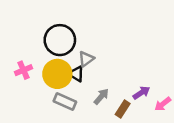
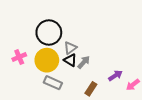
black triangle: (76, 74) -> (70, 60), moved
gray arrow: (101, 97) -> (84, 62), moved
brown rectangle: (123, 109) -> (91, 89), moved

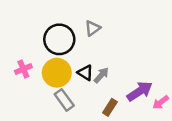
gray triangle: (70, 48) -> (93, 28), moved
purple arrow: (115, 76) -> (140, 91), size x1.5
gray rectangle: (53, 83) -> (64, 100), turned 30

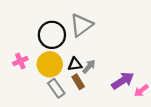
gray triangle: (93, 28) -> (81, 25), size x1.6
black triangle: (85, 73) -> (75, 64), turned -40
brown rectangle: (110, 107) -> (78, 82), moved, turned -64

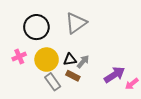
black circle: (52, 35) -> (36, 27), moved
brown rectangle: (78, 82) -> (73, 76), turned -32

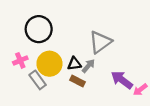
gray triangle: (76, 23) -> (100, 42), moved
purple arrow: (114, 75) -> (122, 80), turned -110
gray rectangle: (53, 82) -> (38, 80), moved

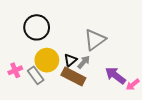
pink cross: (20, 60) -> (15, 70), moved
black triangle: (74, 64) -> (70, 60), turned -32
brown rectangle: (78, 81) -> (73, 76), size x1.6

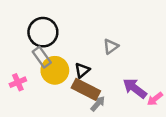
gray triangle: (95, 40) -> (111, 46), size x0.6
gray arrow: (84, 62) -> (98, 104), moved
gray rectangle: (36, 75) -> (42, 57), moved

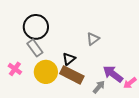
yellow circle: (55, 70) -> (46, 72), moved
pink cross: (18, 82) -> (15, 69), turned -32
gray arrow: (98, 104) -> (99, 87), moved

